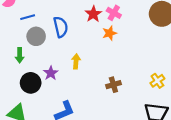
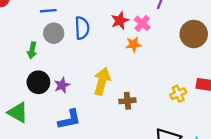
yellow arrow: (76, 61) -> (102, 81), moved, size x1.6
purple star: (51, 73) -> (62, 85), moved
yellow cross: (157, 81) -> (178, 94), moved

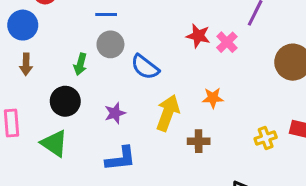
red star: (120, 21) -> (198, 36), turned 30
blue semicircle: (82, 28) -> (145, 67), moved, turned 125
orange star: (133, 44) -> (213, 98), moved
black circle: (38, 82) -> (65, 101), moved

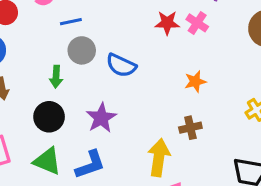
purple star: (115, 113) -> (101, 118), size x1.4
yellow arrow: (168, 113) -> (159, 158), moved
blue L-shape: (121, 159) -> (90, 165), moved

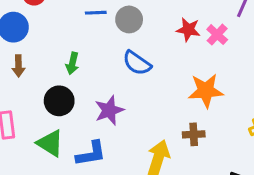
gray circle: (82, 50) -> (129, 19), moved
orange star: (195, 81) -> (206, 91), size x1.6

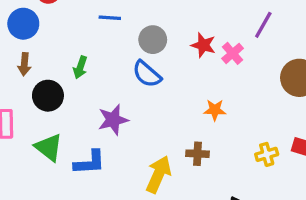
gray circle: (129, 19) -> (153, 40), moved
orange star: (206, 91) -> (215, 110), size x0.6
black circle: (59, 101) -> (48, 96), moved

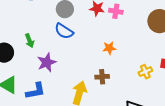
pink cross: (233, 53) -> (116, 11), turned -32
green arrow: (80, 67) -> (30, 41), moved, turned -32

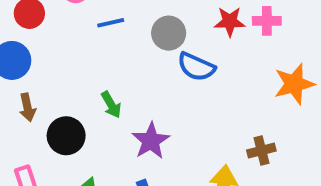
blue semicircle: (64, 31) -> (196, 67), moved
orange star: (109, 48) -> (294, 84), moved, size x1.5

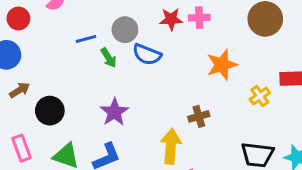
blue line: (111, 23) -> (86, 39), moved
green arrow: (111, 105) -> (109, 58), moved
brown arrow: (27, 107) -> (20, 90), turned -108

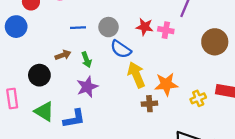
green arrow: (109, 58) -> (86, 60), moved
orange star: (222, 65) -> (166, 84), moved
brown arrow: (20, 90) -> (63, 55), moved
yellow arrow: (171, 146) -> (136, 75), moved, turned -40

